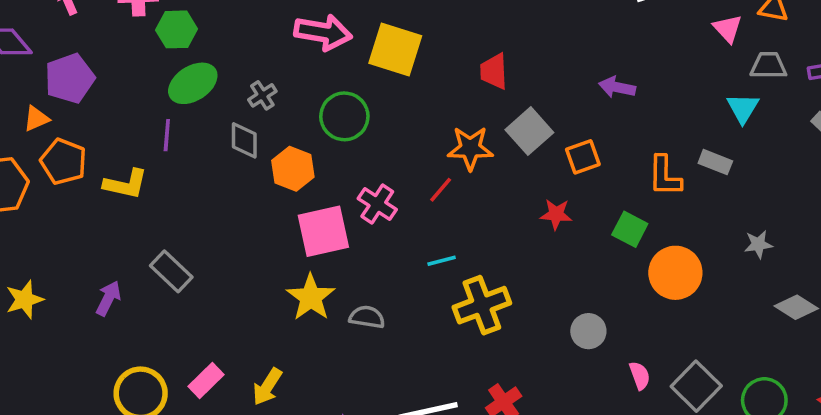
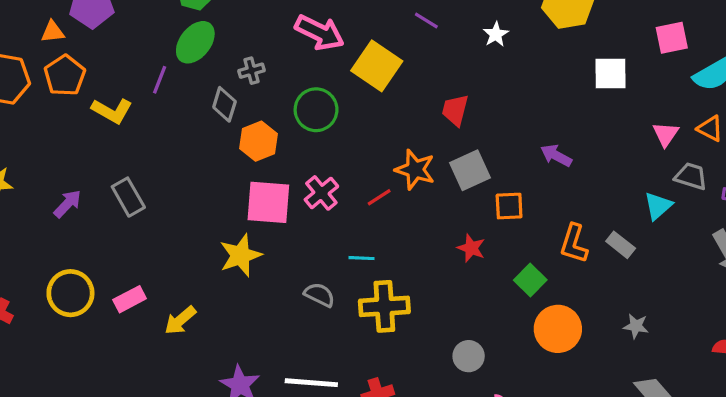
green ellipse: (193, 83) -> (195, 42), turned -36
gray semicircle: (367, 317) -> (320, 295), moved

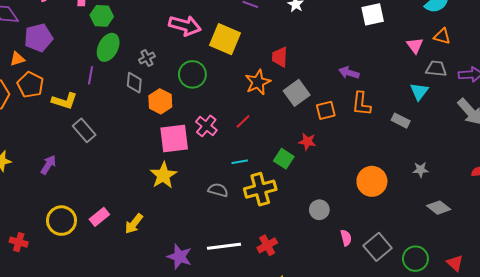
orange star: (415, 170) -> (258, 82), moved, turned -30
gray rectangle: (128, 197) -> (84, 130), moved
orange L-shape: (574, 244) -> (361, 104), moved
green square: (530, 280) -> (284, 159), moved

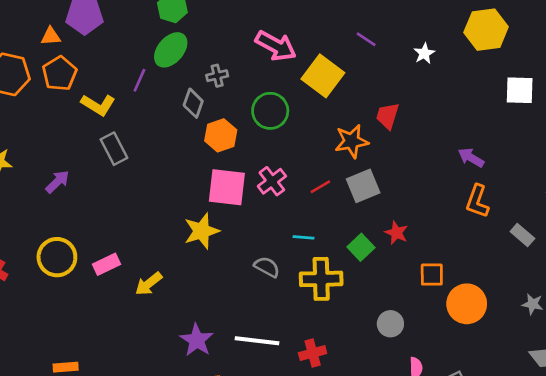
gray square: (297, 93) -> (363, 186), moved
orange square: (326, 110) -> (432, 275), moved

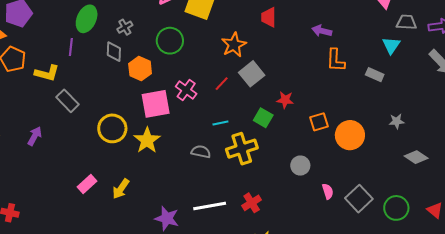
red trapezoid: (388, 116) -> (269, 17), moved
yellow circle: (57, 257) -> (112, 128), moved

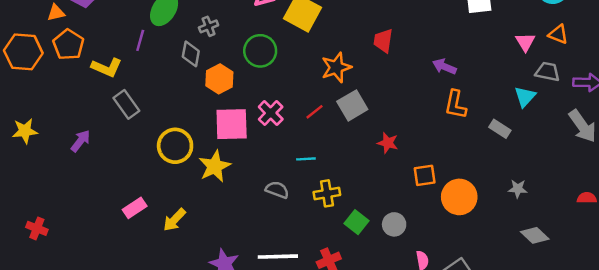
green square: (263, 118) -> (357, 222), moved
yellow cross: (242, 149) -> (327, 193), size x0.7

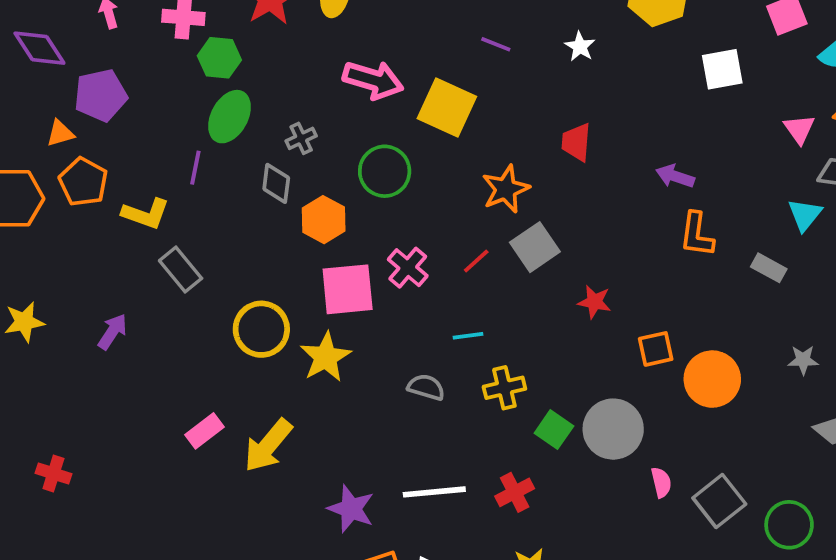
yellow arrow: (174, 220) -> (268, 445), size x1.4
gray circle: (394, 224) -> (613, 429), size x1.6

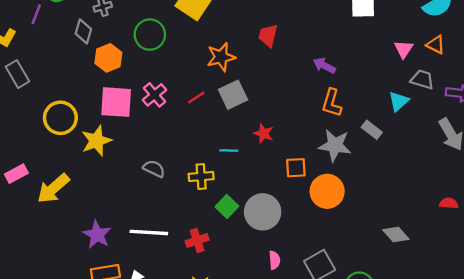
cyan line: (468, 336) -> (229, 150), moved
gray star: (803, 360) -> (335, 145), moved, size x1.8
pink semicircle: (661, 482) -> (274, 260), moved

